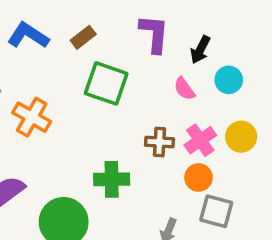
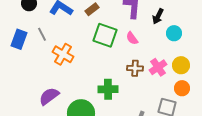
pink semicircle: (184, 89) -> (132, 38), moved
orange circle: (199, 177) -> (182, 88), moved

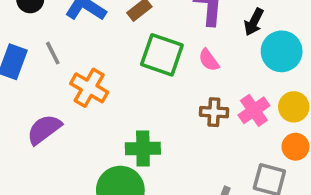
cyan circle: (174, 33) -> (282, 51), size x1.5
green cross: (108, 89) -> (143, 148), moved
purple semicircle: (49, 96) -> (44, 129), moved

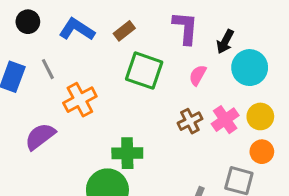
pink semicircle: (209, 60) -> (198, 75), moved, turned 65
orange cross: (89, 88) -> (80, 100), turned 32
brown cross: (214, 112) -> (190, 121), turned -30

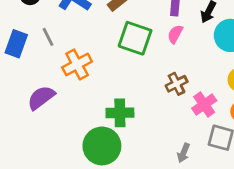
pink semicircle: (198, 75) -> (175, 34), moved
pink cross: (225, 120) -> (204, 105), moved

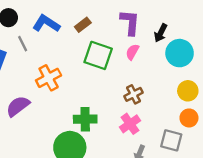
gray line: (48, 37) -> (23, 44), moved
pink cross: (204, 105) -> (130, 124), moved

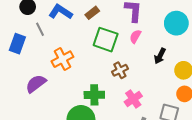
black arrow: (161, 33) -> (160, 56), moved
cyan circle: (180, 53) -> (176, 23), moved
brown cross: (134, 94) -> (120, 70), moved

